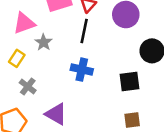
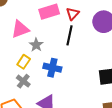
yellow rectangle: (17, 58) -> (24, 62), moved
blue cross: (82, 70) -> (52, 68), moved

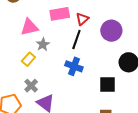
blue cross: (52, 68) -> (74, 66), moved
gray cross: (23, 81) -> (31, 86), moved

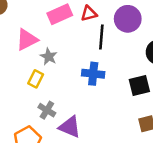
red triangle: (82, 19) -> (89, 13), turned 40
black line: (76, 39) -> (101, 37), moved

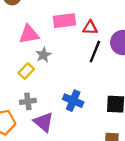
blue cross: (93, 74) -> (73, 101), moved
gray cross: (47, 110) -> (28, 101), turned 35

